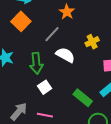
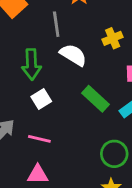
gray line: (52, 34) -> (56, 24), turned -54
green rectangle: (83, 98) -> (95, 99), moved

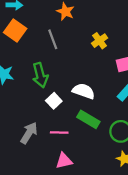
white semicircle: (73, 55) -> (84, 91), moved
green rectangle: (95, 99) -> (88, 119), moved

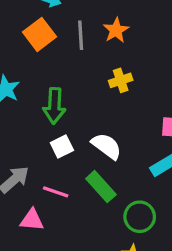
gray line: (53, 39) -> (81, 35), moved
yellow cross: (100, 41) -> (121, 80), moved
pink triangle: (64, 161) -> (32, 220), moved

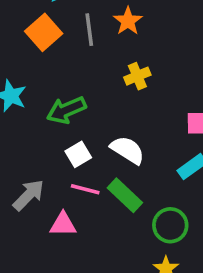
green arrow: (54, 106) -> (66, 110), turned 68
pink line: (56, 192) -> (85, 189), moved
pink triangle: (32, 220) -> (63, 224), moved

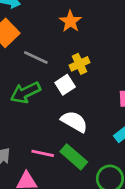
gray line: (89, 30) -> (36, 57), moved, turned -55
white square: (78, 154) -> (65, 85), moved

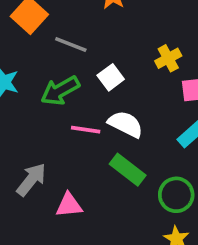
yellow cross: (80, 64) -> (168, 58), moved
pink line: (43, 153) -> (86, 130), moved

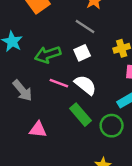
gray line: (71, 44) -> (85, 27), moved
gray arrow: (31, 179) -> (22, 91), moved, turned 90
green circle: (176, 195) -> (112, 126), moved

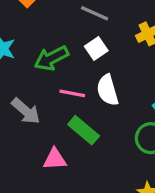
white semicircle: (85, 85) -> (108, 90), turned -135
green rectangle: (81, 115) -> (84, 130), moved

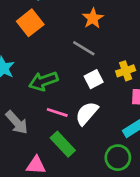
white square: (96, 48) -> (94, 79), moved
white semicircle: (108, 90) -> (87, 113), turned 50

